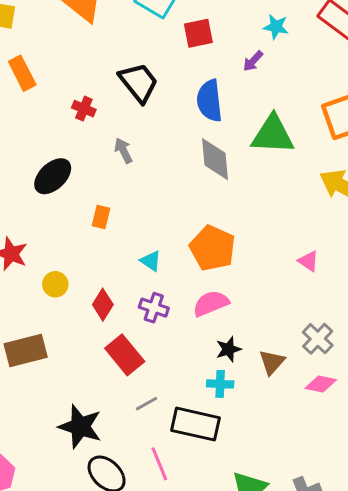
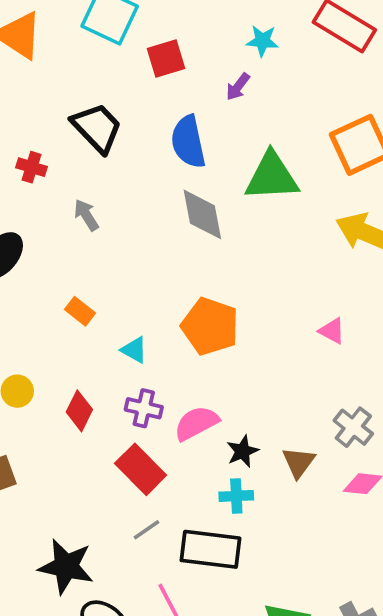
orange rectangle: (101, 217) -> (80, 311), moved, turned -60
pink semicircle: (211, 303) -> (196, 423), moved
red rectangle: (125, 355) -> (141, 469), moved

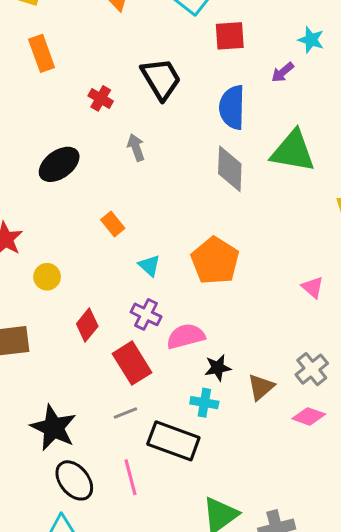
red diamond: (79, 411) -> (87, 325), moved

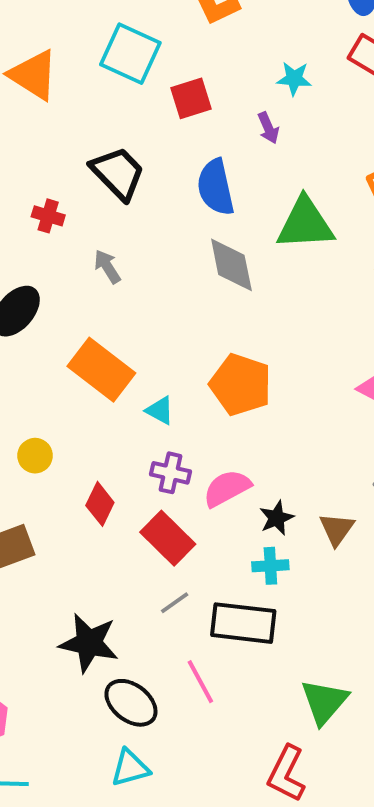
purple arrow: (283, 72) -> (268, 128), turned -60
orange rectangle: (113, 224) -> (101, 370), size x2.0

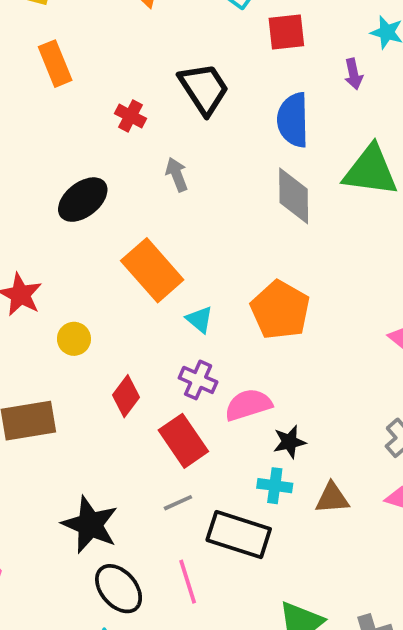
brown triangle: (337, 529) -> (332, 498), moved, turned 39

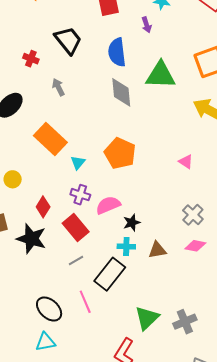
cyan triangle: (200, 319) -> (78, 163), turned 35
black star: (90, 525) -> (31, 239), moved
black rectangle: (239, 535) -> (110, 274), turned -64

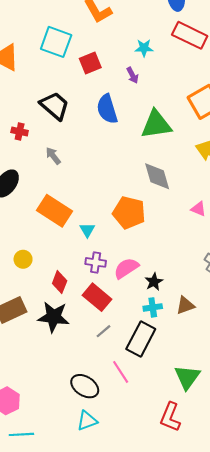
gray diamond: (121, 92) -> (157, 176), moved

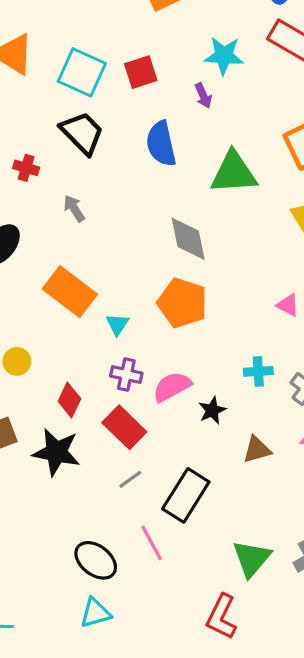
cyan square: (56, 42) -> (82, 72), moved
cyan star: (144, 48) -> (224, 56), size x1.4
gray diamond: (157, 176) -> (188, 239), moved
cyan cross: (153, 307) -> (258, 371), moved

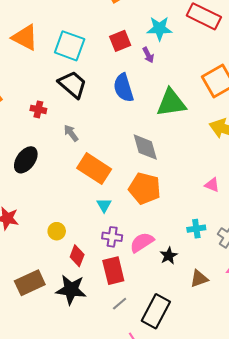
red square: (141, 72) -> (120, 41), moved
orange rectangle: (70, 292) -> (94, 169), moved
yellow circle: (17, 361) -> (57, 231), moved
red rectangle: (124, 427) -> (113, 271), turned 36

